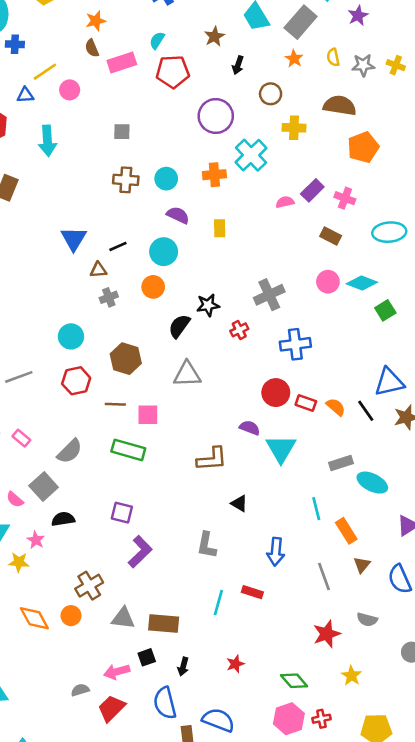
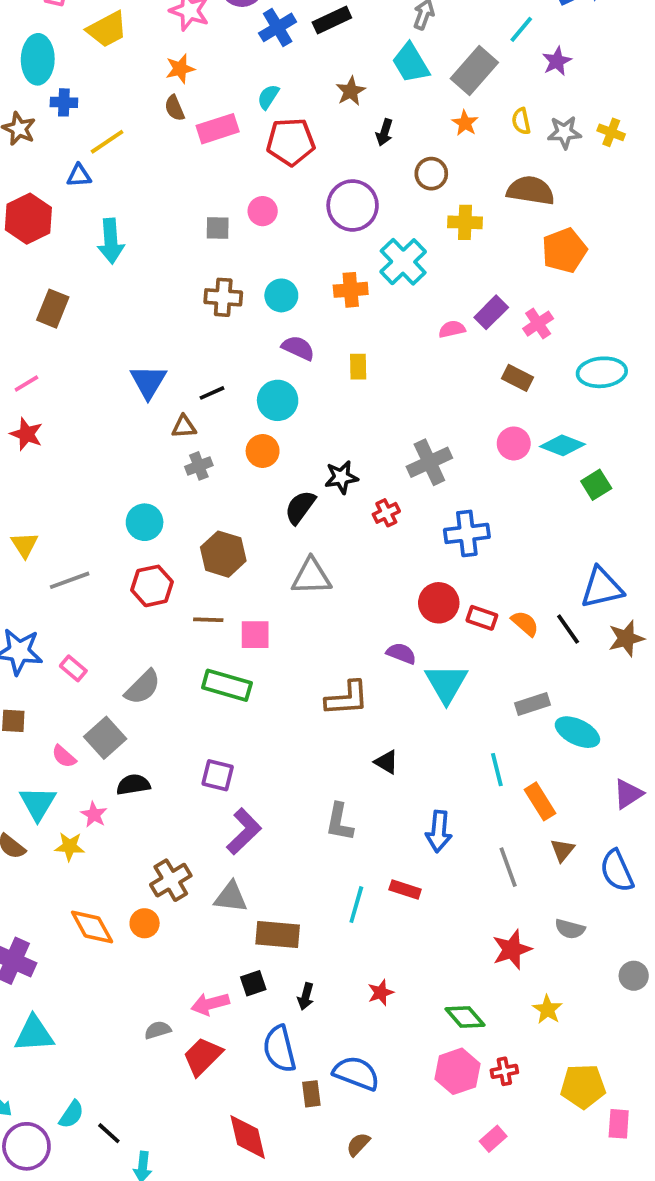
pink circle: (70, 90) -> (263, 211), moved
pink cross: (345, 198) -> (538, 324), turned 36
gray triangle: (123, 618) -> (231, 897), moved

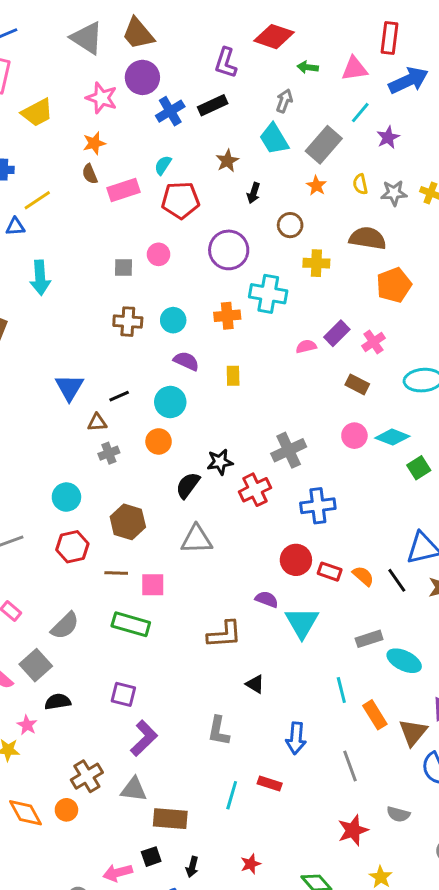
cyan cross: (403, 262) -> (268, 294), turned -36
red cross: (386, 513) -> (255, 490), size x1.5
brown triangle: (562, 850) -> (413, 732), moved, size x1.5

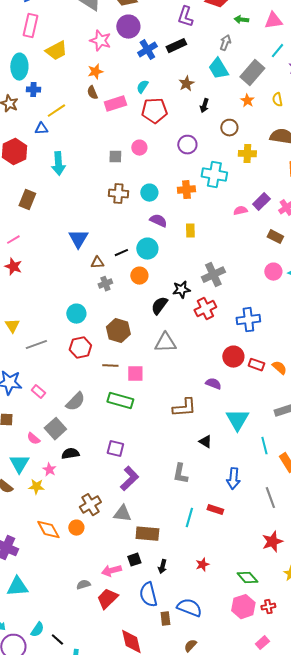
purple circle: (229, 250) -> (187, 145), size x0.7
black line: (119, 396) -> (121, 253), moved
gray cross: (289, 450) -> (213, 275), moved
cyan triangle: (302, 623) -> (237, 420), moved

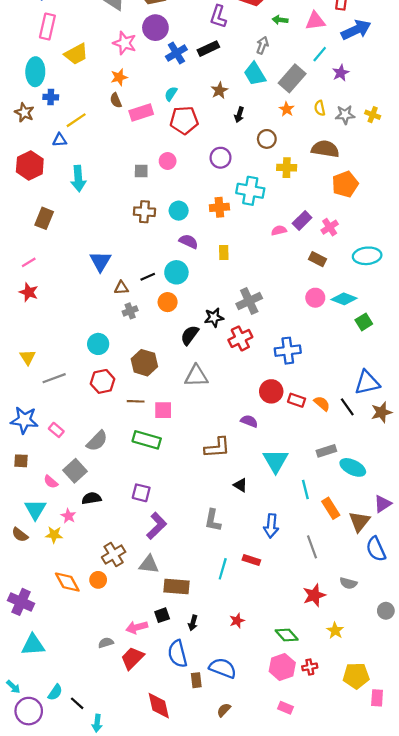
pink rectangle: (262, 643) -> (286, 708), moved, turned 64

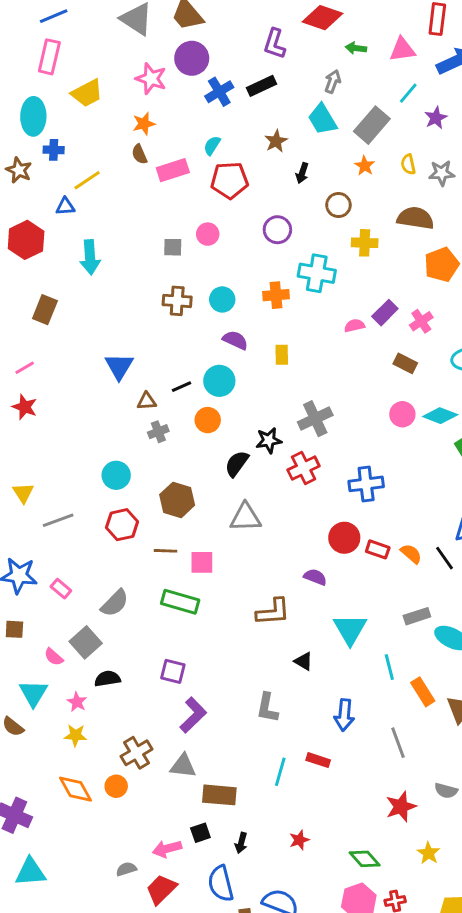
yellow star: (54, 535) -> (75, 735), moved

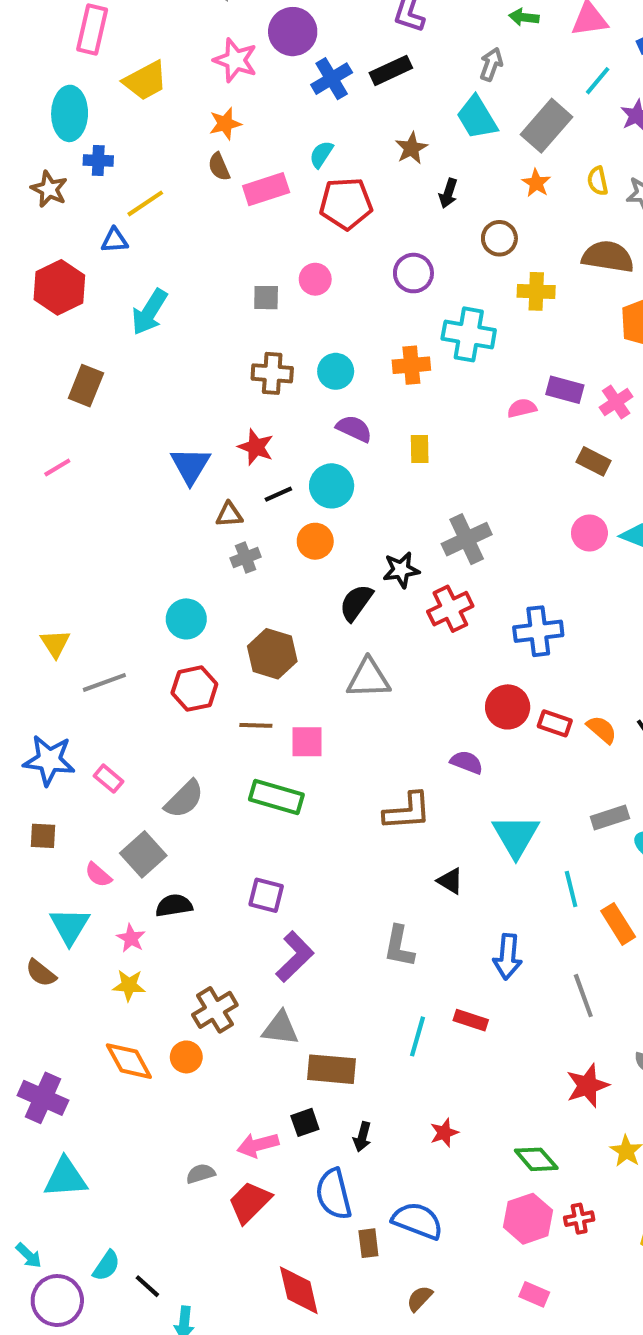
cyan arrow: (90, 257) -> (149, 312), turned 36
purple rectangle: (385, 313) -> (565, 390), turned 60
red star: (25, 407) -> (256, 447), moved

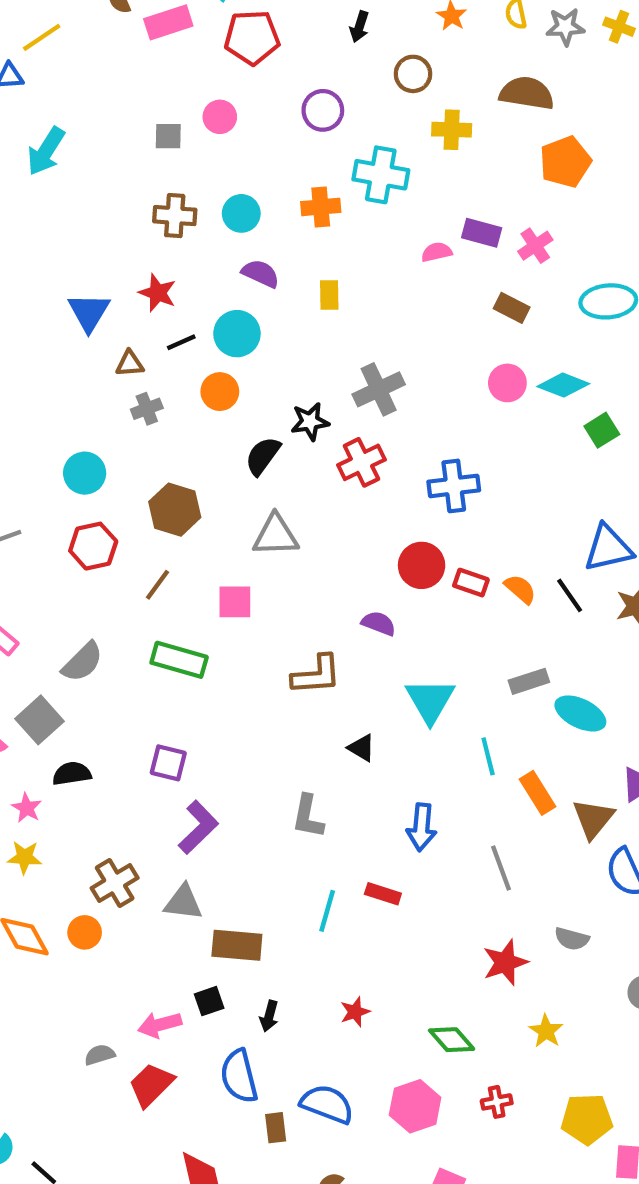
brown line: (256, 725) -> (158, 585), turned -56
pink square: (307, 742) -> (235, 602), moved
pink hexagon: (528, 1219) -> (415, 1106), moved

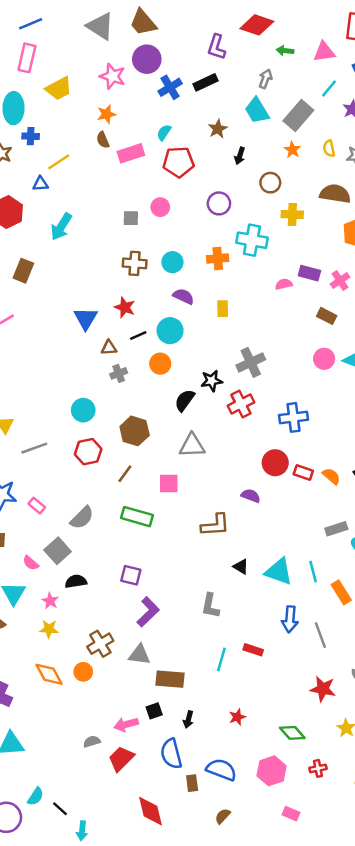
cyan triangle: (430, 701) -> (279, 572), moved, turned -40
blue arrow: (422, 827) -> (290, 619), moved
red star: (505, 962) -> (323, 689), turned 30

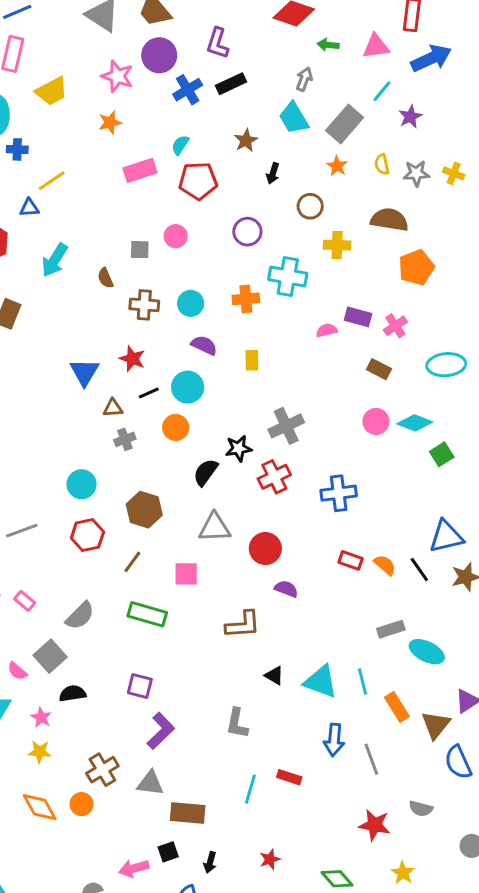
purple L-shape: (216, 47) -> (218, 43), moved
brown semicircle: (103, 140) -> (105, 278), moved
red circle: (275, 463) -> (265, 548), moved

